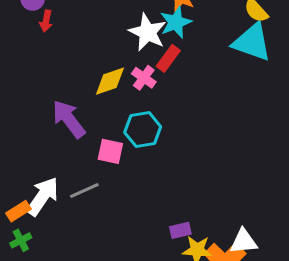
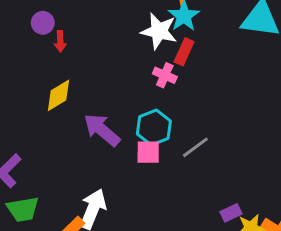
yellow diamond: (110, 81) -> (58, 95), moved
cyan hexagon: (143, 130) -> (154, 127), moved
gray line: (84, 191) -> (195, 147), moved

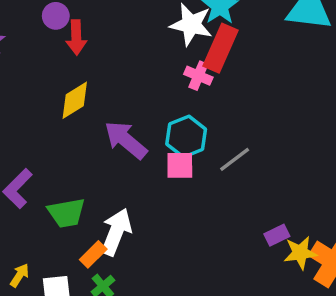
red arrow: (60, 41) -> (76, 37), size x1.4
red rectangle: (184, 52) -> (221, 48), size x1.5
green trapezoid: (23, 209) -> (66, 213), moved

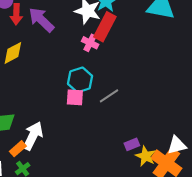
purple arrow: (126, 140) -> (41, 20), moved
yellow star: (300, 253) -> (146, 156), turned 30

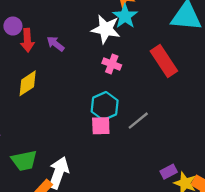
purple arrow: (41, 20) -> (56, 44), size x0.6
red rectangle: (105, 27) -> (164, 61), moved, turned -56

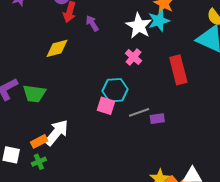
green trapezoid: (24, 161) -> (34, 94), moved
purple rectangle: (169, 172) -> (157, 119), moved

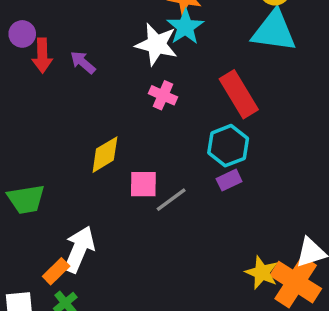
yellow diamond: (57, 48) -> (105, 155), moved
cyan hexagon: (115, 90) -> (228, 146), moved
gray line: (139, 112) -> (171, 200), moved

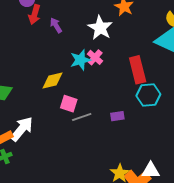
cyan star: (185, 27) -> (80, 60), moved
cyan hexagon: (228, 146) -> (148, 95), moved

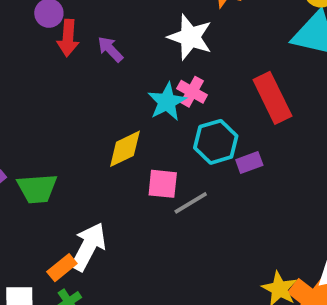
cyan hexagon: (148, 95) -> (216, 142), moved
purple rectangle: (117, 116) -> (249, 162), moved

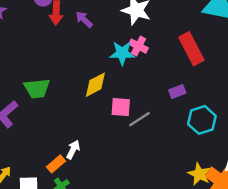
cyan star: (167, 102) -> (122, 53), turned 30
cyan hexagon: (216, 142) -> (202, 120), moved
green trapezoid: (37, 188) -> (37, 88), moved
white arrow: (88, 247) -> (73, 150), size x0.6

